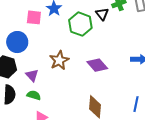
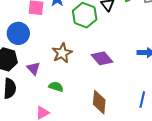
green semicircle: (34, 95) -> (56, 87), moved

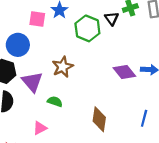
purple diamond: (102, 58) -> (124, 72), moved
purple triangle: (33, 68) -> (32, 82), size x1.5

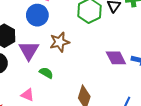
blue circle: (18, 45) -> (37, 15), moved
pink triangle: (40, 128) -> (28, 95), turned 40

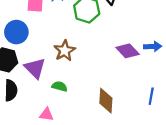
blue circle: (37, 15) -> (16, 32), moved

